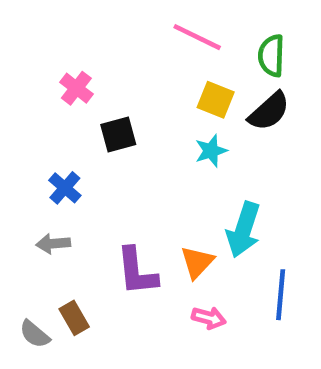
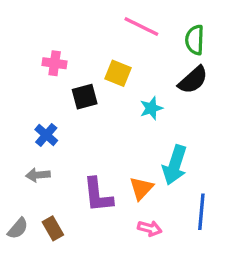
pink cross: (76, 88) -> (55, 63), turned -30
yellow square: (216, 100) -> (118, 73), moved
gray semicircle: (35, 334) -> (18, 228), moved, turned -90

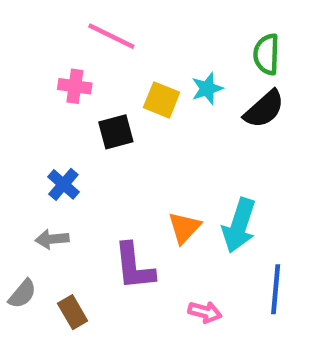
pink line: (141, 27) -> (111, 36), moved
cyan star: (151, 108) -> (207, 89), moved
orange triangle: (141, 188) -> (184, 228), moved
gray semicircle: (18, 228) -> (22, 294), moved

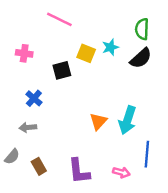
pink cross: (75, 86) -> (24, 53), moved
purple L-shape: (134, 266) -> (79, 171), moved
pink arrow: (205, 312) -> (121, 172), moved

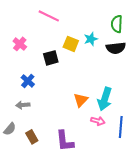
pink cross: (24, 53) -> (20, 44), turned 32
black semicircle: (141, 58) -> (116, 48), turned 36
pink arrow: (121, 172) -> (98, 121), moved

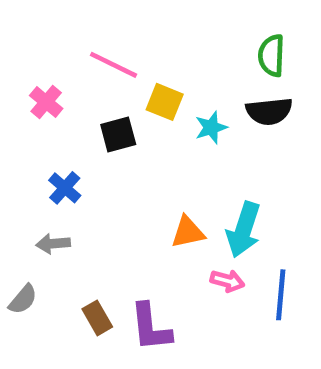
pink line: (49, 16) -> (114, 65), moved
cyan star: (91, 39) -> (211, 128), moved
orange triangle: (81, 100) -> (188, 232), turned 35
brown rectangle: (32, 137) -> (97, 318), moved

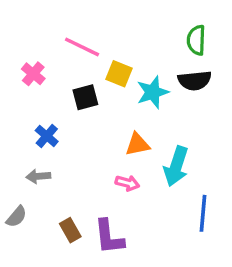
cyan star: (211, 128) -> (153, 92), size x1.4
orange triangle: (188, 232) -> (137, 144), moved
pink arrow: (227, 281) -> (127, 183), moved

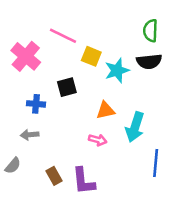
pink cross: (33, 74) -> (26, 56), size x1.6
black square: (85, 97) -> (67, 87), moved
blue cross: (47, 136) -> (36, 104), turned -36

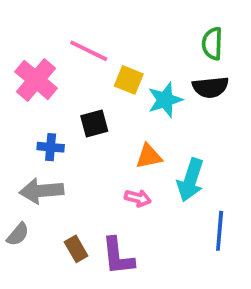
gray arrow: (30, 135) -> (42, 191), size x1.6

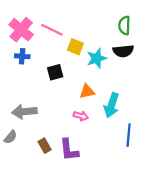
pink cross: (36, 80) -> (21, 30), moved
blue cross: (51, 147) -> (22, 56), moved

